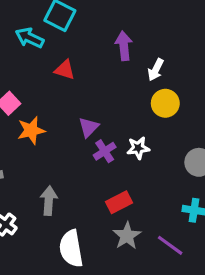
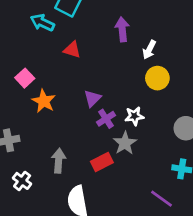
orange star: (31, 130) -> (44, 101), turned -30
red rectangle: (119, 202) -> (102, 162), moved
gray star: (127, 236) -> (125, 143), moved

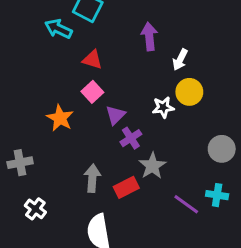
pink square: (25, 78) -> (92, 92), moved
white star: (134, 116) -> (163, 107), moved
gray arrow: (59, 161) -> (92, 178), moved
purple line: (161, 199) -> (186, 204), moved

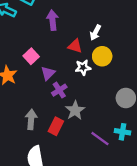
purple arrow: (149, 36) -> (53, 20), moved
red triangle: (92, 60) -> (75, 46), moved
red rectangle: (126, 187) -> (56, 126), turned -36

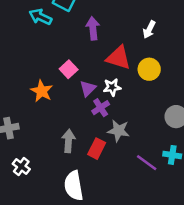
white arrow: (95, 33) -> (149, 30), moved
red triangle: (75, 46) -> (118, 58), size x1.5
white star: (83, 68) -> (112, 87), moved
gray star: (75, 110) -> (118, 131), turned -30

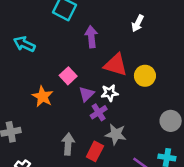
cyan arrow: (40, 17) -> (24, 44), moved
white arrow: (149, 30) -> (138, 23), moved

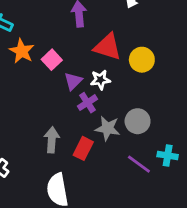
orange star: (43, 96) -> (22, 51), moved
gray circle: (171, 121) -> (138, 121), moved

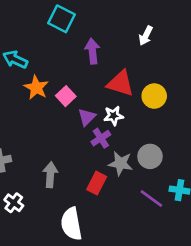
gray arrow: (52, 140) -> (50, 175), moved

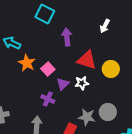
purple cross: (101, 138) -> (48, 99), moved, turned -32

